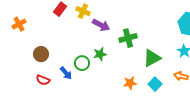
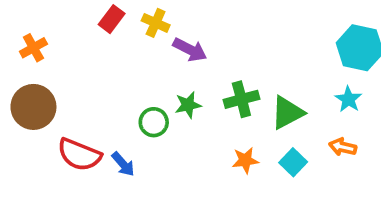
green cross: (128, 38) -> (241, 99), moved
brown circle: (41, 54) -> (33, 107), moved, size x1.5
blue arrow: (66, 73) -> (123, 164), moved
red semicircle: (43, 80) -> (79, 155), size x1.6

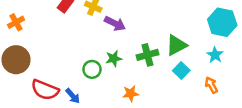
green triangle: (287, 113) -> (176, 45), moved
orange arrow: (343, 147) -> (211, 85), turned 49
orange star: (245, 160) -> (131, 93), moved
cyan square: (293, 162) -> (181, 71), moved

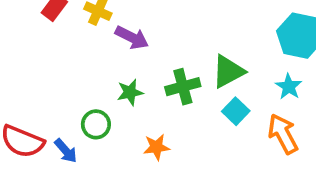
green circle: (92, 69) -> (96, 124), moved
orange arrow: (211, 85) -> (283, 134), size x1.5

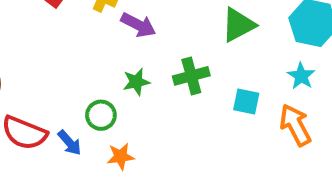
green triangle: (228, 72) -> (238, 25), moved
cyan square: (236, 111) -> (246, 101), turned -32
orange star: (156, 147) -> (121, 156), moved

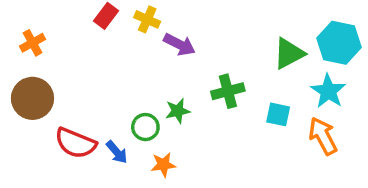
green triangle: (238, 25) -> (289, 54), moved
cyan star: (301, 76) -> (328, 91), size x1.4
green star: (136, 82) -> (178, 111), moved

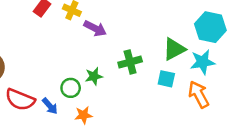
green triangle: (289, 54) -> (174, 49), moved
cyan star: (328, 91) -> (203, 62), turned 30

